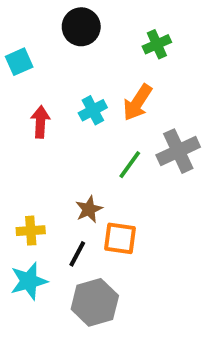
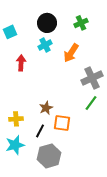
black circle: (81, 27) -> (47, 23), moved
cyan cross: (93, 110) -> (45, 45), moved
green line: (130, 165) -> (91, 103), moved

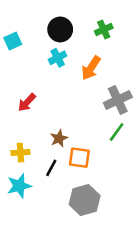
red arrow: (21, 63) -> (27, 103), moved, turned -140
gray hexagon: (49, 156) -> (85, 200), moved

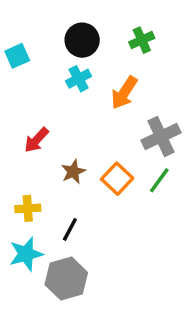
brown star: (59, 138) -> (73, 172), moved
orange square: (79, 158) -> (117, 179), moved, turned 35
gray hexagon: (85, 200) -> (66, 279), moved

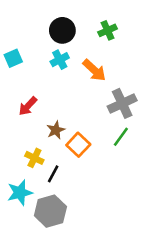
cyan square: (17, 56) -> (13, 58), moved
orange arrow: (124, 93) -> (94, 70), turned -80
orange square: (117, 179) -> (78, 145), moved
yellow cross: (28, 208) -> (34, 158), moved, turned 30

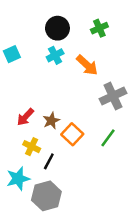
red arrow: (28, 106) -> (25, 117), moved
green line: (121, 137) -> (108, 138), moved

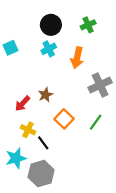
orange arrow: (87, 65) -> (77, 58), turned 60
brown star: (51, 121) -> (45, 95), moved
black line: (49, 161) -> (43, 143), turned -64

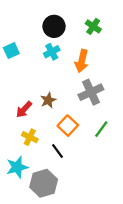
green cross: (88, 25) -> (93, 26), turned -32
gray cross: (100, 85) -> (91, 92), moved
black line: (43, 143) -> (57, 151), moved

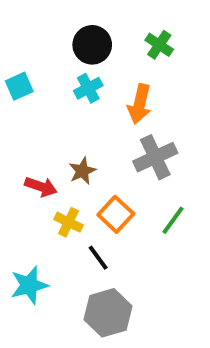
red arrow: (24, 109) -> (41, 187), turned -114
yellow cross: (30, 137) -> (69, 222), moved
gray hexagon: (44, 183) -> (108, 313), moved

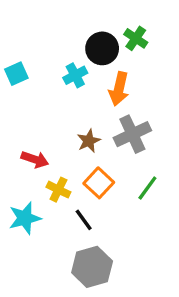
black circle: (92, 45) -> (102, 48), moved
brown star: (82, 171) -> (89, 141), moved
cyan star: (29, 285) -> (25, 218), moved

